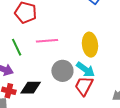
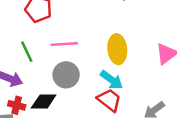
gray circle: (62, 71) -> (66, 75), moved
red trapezoid: (84, 86) -> (109, 100), turned 100

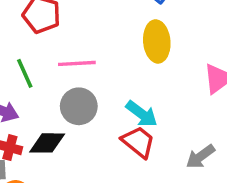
yellow ellipse: (117, 49) -> (157, 41), moved

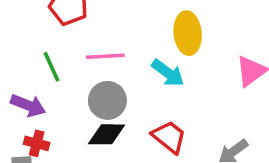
cyan arrow: (142, 114) -> (168, 73), moved
black diamond: (47, 143) -> (107, 134), moved

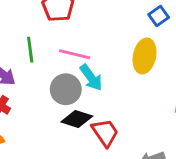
cyan arrow: (168, 73) -> (91, 78), moved
black diamond: (107, 134) -> (77, 119), moved

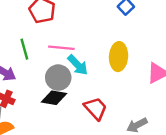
yellow ellipse: (145, 56) -> (119, 57), moved
black diamond: (77, 119) -> (54, 98), moved

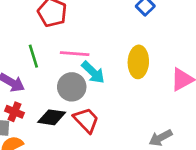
black diamond: (54, 98) -> (52, 117), moved
red trapezoid: (96, 108) -> (86, 120), moved

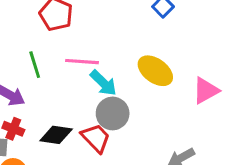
yellow ellipse: (138, 62) -> (155, 71), turned -56
gray circle: (72, 87) -> (113, 113), moved

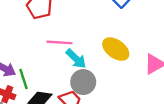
green line: (35, 65) -> (23, 79), moved

